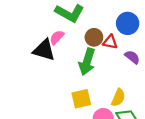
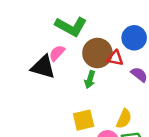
brown circle: (94, 37) -> (97, 53), size x1.5
green arrow: (87, 62) -> (90, 80), size x0.6

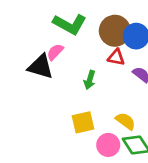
brown circle: (97, 53) -> (115, 31), moved
yellow semicircle: (124, 119) -> (125, 121), turned -78

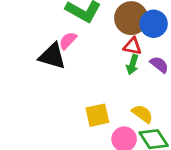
green arrow: (90, 80) -> (133, 65), moved

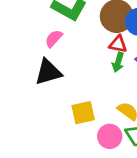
black triangle: (52, 56) -> (48, 72), moved, turned -32

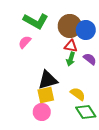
black triangle: (48, 72) -> (48, 80), moved
pink circle: (110, 136) -> (42, 112), moved

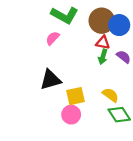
black triangle: (48, 80) -> (50, 80), moved

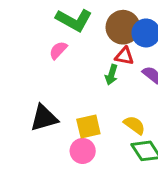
green arrow: (103, 57) -> (111, 75), moved
black triangle: (50, 80) -> (44, 118), moved

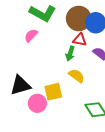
yellow semicircle: (134, 125) -> (77, 76), moved
pink circle: (83, 151) -> (37, 103), moved

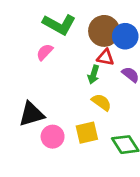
yellow square: (53, 92) -> (87, 133), moved

